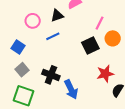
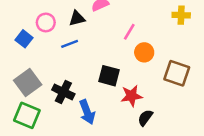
black square: (90, 45) -> (109, 76), moved, turned 36
blue square: (18, 47) -> (24, 39), moved
gray square: (22, 70) -> (28, 83), size x1.5

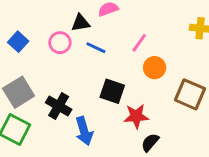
pink circle: (46, 22) -> (60, 43), moved
blue line: (70, 44) -> (96, 48), moved, turned 42

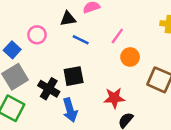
blue square: (18, 42) -> (12, 50), moved
pink circle: (60, 43) -> (37, 35), moved
black square: (112, 91) -> (74, 76), moved, turned -30

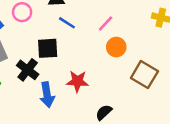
black square: (74, 76) -> (48, 48), moved
red star: (114, 98) -> (77, 81), moved

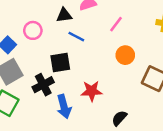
pink line: (106, 23) -> (116, 24), moved
black cross: (28, 70) -> (43, 85), turned 30

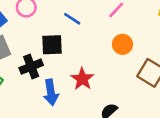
red star: (92, 91) -> (82, 79), turned 30

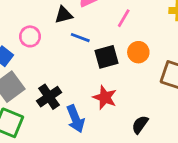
black square: (52, 45) -> (107, 57), moved

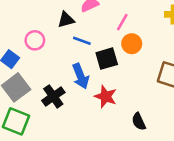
orange circle: (138, 52) -> (132, 44), moved
blue arrow: (75, 119) -> (81, 76), moved
black semicircle: (140, 125) -> (139, 121), turned -60

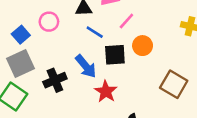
pink line: (122, 22) -> (126, 21), moved
blue arrow: (81, 76) -> (86, 66), turned -30

